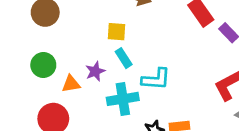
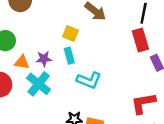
cyan cross: (123, 99) -> (39, 84), moved, turned 30

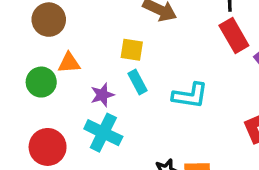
orange triangle: (22, 62) -> (69, 63), moved
cyan L-shape: (89, 80) -> (190, 95), moved

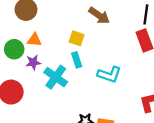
purple star: (102, 95) -> (33, 62), moved
cyan cross: (103, 133) -> (56, 77), moved

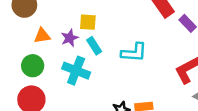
green circle: (14, 49) -> (33, 66), moved
purple star: (33, 62) -> (70, 38), moved

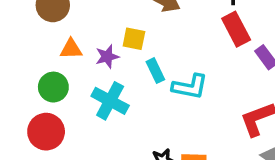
cyan rectangle: (94, 46) -> (155, 71), moved

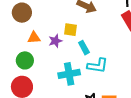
cyan L-shape: (190, 87) -> (98, 66), moved
cyan cross: (110, 101) -> (69, 74), moved, turned -35

